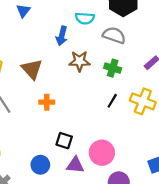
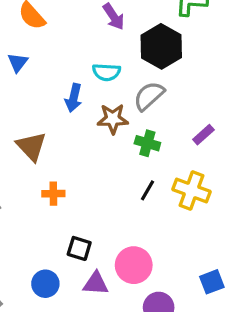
gray semicircle: (114, 35) -> (149, 96), turned -60
brown star: (79, 61) -> (113, 119), moved

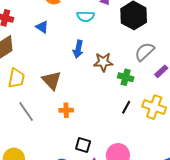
blue triangle: (18, 62) -> (42, 27), turned -32
cyan semicircle: (106, 72) -> (85, 16), moved
gray semicircle: (149, 96) -> (145, 52), moved

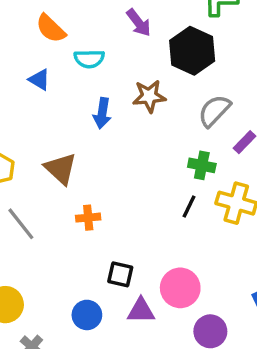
cyan semicircle: (85, 16) -> (89, 59), moved
brown star: (103, 62) -> (149, 96), moved
green cross: (126, 77) -> (202, 165), moved

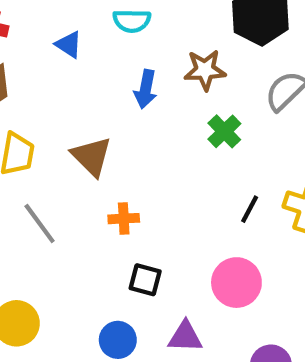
green cross: (202, 165) -> (224, 131), moved, turned 32
black square: (120, 274) -> (145, 280), moved
pink circle: (180, 288) -> (236, 283), moved

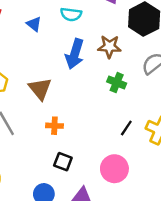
blue arrow: (146, 89) -> (75, 54), size x1.4
green cross: (224, 131) -> (117, 83), turned -30

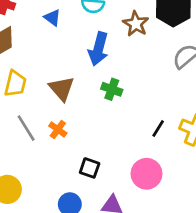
brown star: (109, 47) -> (136, 24), moved, turned 30
green cross: (117, 83) -> (112, 89), moved
orange cross: (54, 126) -> (58, 130), moved, turned 35

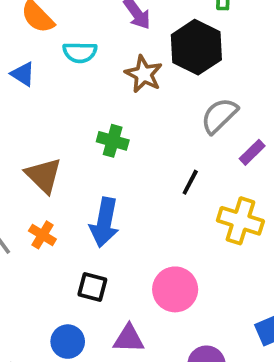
blue arrow: (98, 49) -> (104, 222), moved
green cross: (112, 89) -> (113, 141), moved
black line: (158, 128) -> (190, 182), moved

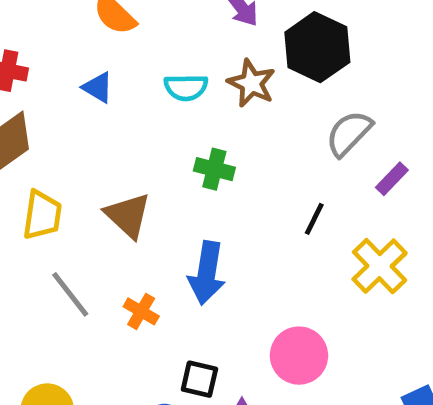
cyan semicircle: (80, 52) -> (186, 87), moved
yellow cross: (240, 221) -> (380, 266), turned 30
orange cross: (42, 235) -> (141, 311), moved
black square: (92, 287) -> (199, 379), moved

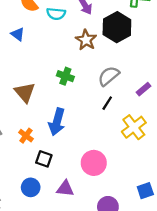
cyan semicircle: (186, 87) -> (56, 14), moved
gray semicircle: (349, 133) -> (109, 76), moved
black square: (199, 379) -> (44, 159), moved

